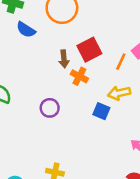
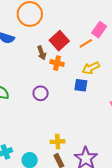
orange line: (121, 62) -> (86, 43), turned 48

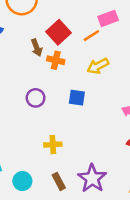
pink rectangle: (99, 30) -> (108, 18), turned 35
blue square: (81, 85) -> (77, 98), moved
yellow cross: (58, 142) -> (53, 145), moved

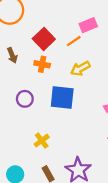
brown arrow: (37, 48) -> (12, 55), moved
blue square: (77, 98) -> (62, 98), size x1.6
yellow cross: (53, 145) -> (42, 141), turned -32

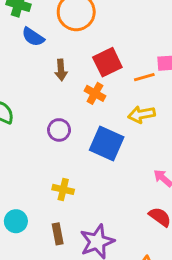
yellow cross: (42, 141) -> (63, 189), turned 32

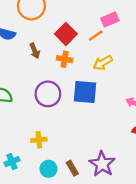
purple circle: (59, 130) -> (48, 94), size x1.5
yellow cross: (63, 189) -> (39, 140), moved
cyan circle: (16, 221) -> (48, 169), moved

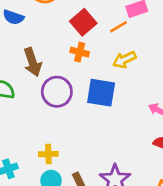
brown arrow: (35, 51) -> (33, 62), moved, size x1.5
yellow cross: (39, 140) -> (48, 154), moved

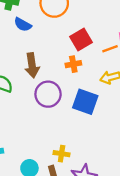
orange cross: (80, 52) -> (73, 64), turned -35
yellow cross: (48, 154) -> (62, 154), moved

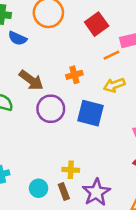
red square: (81, 40) -> (97, 24), moved
brown arrow: (32, 65) -> (31, 80), turned -40

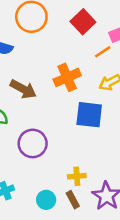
orange cross: (74, 75) -> (67, 77), size x1.5
purple circle: (51, 109) -> (33, 143), moved

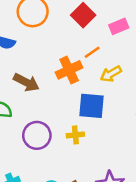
orange line: (103, 52) -> (92, 52), moved
yellow cross: (77, 176) -> (75, 135), moved

